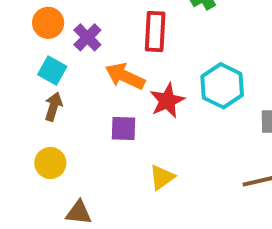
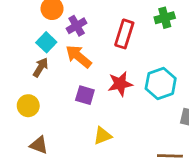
orange arrow: (125, 76) -> (79, 56), moved

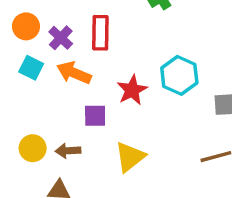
red rectangle: (124, 34) -> (100, 33), moved
brown arrow: (41, 67) -> (68, 151), moved, turned -108
yellow triangle: (103, 136) -> (130, 157), size x1.4

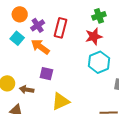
red star: (132, 90) -> (94, 36), moved

